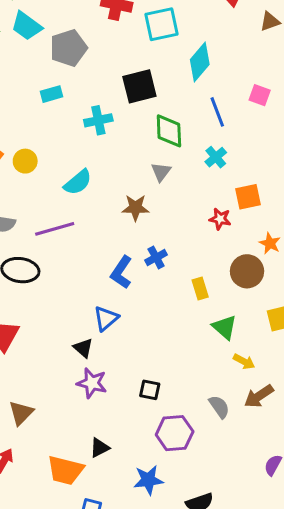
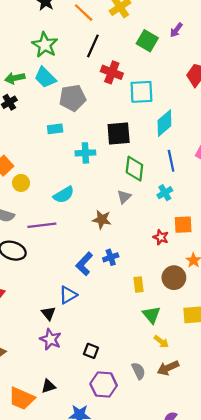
yellow circle: (25, 161) -> (21, 183), moved

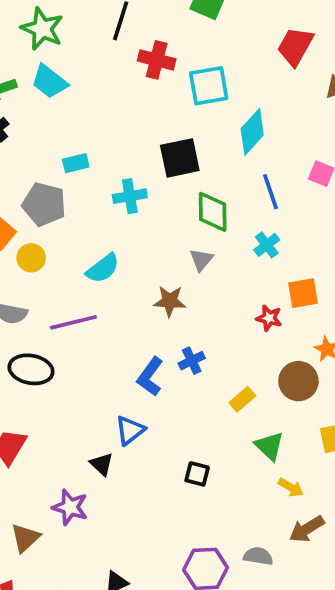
gray pentagon: (72, 98) -> (44, 204), moved, turned 30
yellow rectangle: (139, 285) -> (242, 399), turned 64
purple star: (51, 339) -> (70, 507), moved
black square: (91, 351) -> (197, 474), moved
gray semicircle: (139, 371) -> (258, 556), moved, turned -48

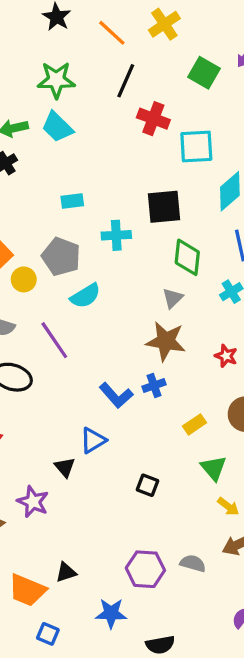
green star: (42, 29) -> (56, 80), turned -30
gray pentagon: (44, 204) -> (61, 257), moved
brown star: (170, 301) -> (166, 341), moved, size x1.4
purple line: (73, 322) -> (54, 340), turned 63
blue L-shape: (150, 377) -> (116, 395), turned -84

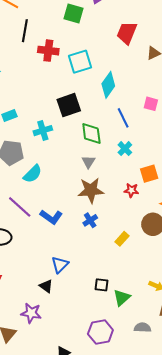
blue L-shape: (116, 395) -> (51, 217), moved
green triangle: (214, 468) -> (122, 298), moved, turned 42
purple hexagon: (145, 569) -> (100, 332), moved

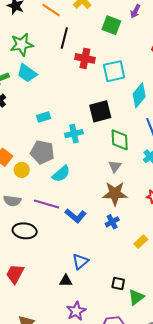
purple line: (20, 207) -> (47, 204), turned -30
black triangle: (46, 286) -> (66, 281), turned -40
purple star: (31, 313) -> (76, 311), moved, turned 30

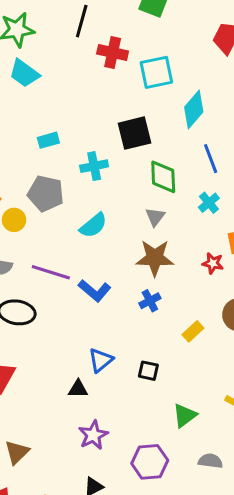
cyan semicircle: (61, 174) -> (93, 225), moved
black square: (118, 284) -> (148, 371), moved

